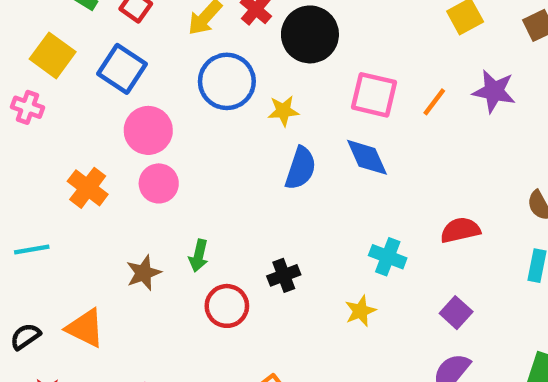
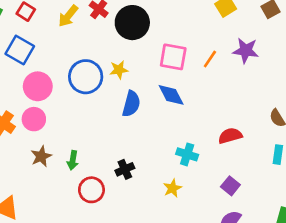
blue circle: (227, 81) -> (86, 77), moved
pink circle: (159, 183) -> (34, 119), moved
brown star: (144, 273) -> (41, 156), moved

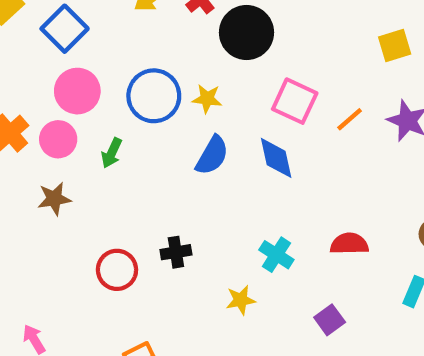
green arrow: (73, 160) -> (112, 153), moved

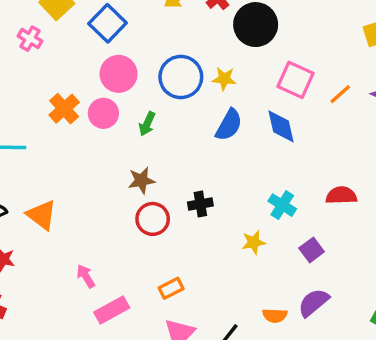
brown star: (54, 199) -> (141, 181), moved
purple square: (330, 320) -> (312, 250), moved

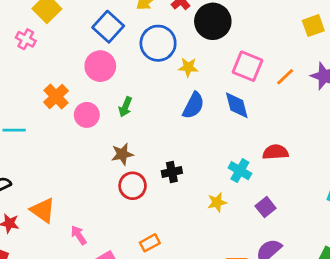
blue square: (108, 23) -> (108, 27), moved
blue circle: (181, 77) -> (158, 43), moved
pink circle: (103, 113) -> (87, 115), moved
red semicircle: (341, 195) -> (275, 152), moved
orange triangle: (42, 215) -> (43, 210), moved

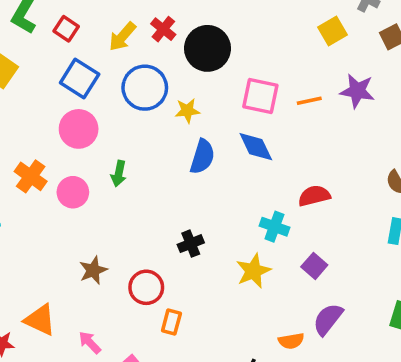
orange line: (285, 77) -> (309, 101), turned 42
brown star: (122, 154) -> (93, 270), moved
red circle: (133, 186) -> (146, 287), moved
yellow star: (217, 202) -> (253, 271), size x1.4
orange rectangle: (150, 243) -> (171, 322), moved, turned -36

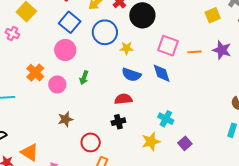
blue semicircle: (202, 157) -> (131, 75), turned 84
red semicircle: (314, 196) -> (123, 99), moved
brown star: (93, 270) -> (65, 119), moved

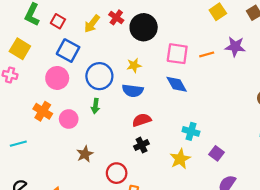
blue circle: (105, 32) -> (99, 76), moved
pink circle: (65, 50) -> (57, 78), moved
blue semicircle: (131, 75) -> (133, 91), moved

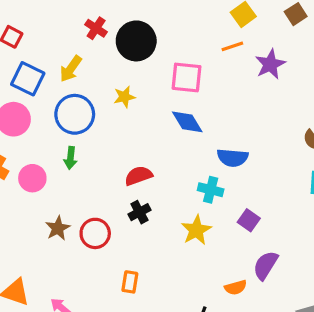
yellow arrow: (92, 24) -> (71, 69), moved
purple star: (235, 47) -> (270, 64), turned -30
orange line: (207, 54) -> (232, 46), moved
blue semicircle: (133, 91) -> (233, 158), moved
red circle: (117, 173) -> (95, 233), moved

